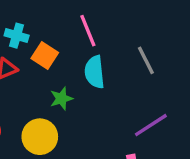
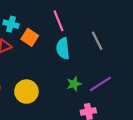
green star: (61, 99) -> (74, 84), moved

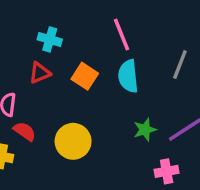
orange square: (30, 37) -> (85, 76), moved
gray line: (97, 41) -> (180, 64), turned 48

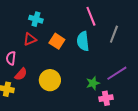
pink line: (121, 34) -> (91, 16), moved
green star: (145, 130) -> (93, 83), moved
red semicircle: (25, 131) -> (21, 74), turned 96

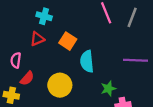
gray line: (114, 34) -> (132, 17), moved
cyan semicircle: (83, 41) -> (87, 61), moved
purple line: (117, 73) -> (136, 60), moved, turned 35

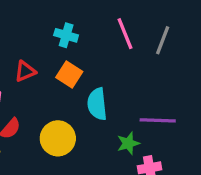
cyan cross: (44, 16) -> (66, 35), moved
purple line: (136, 60) -> (158, 120), moved

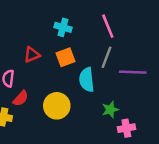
gray line: (163, 40) -> (107, 57), moved
orange square: (69, 75) -> (65, 57), turned 36
purple line: (158, 120) -> (133, 72), moved

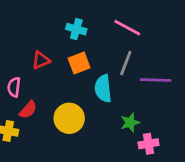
pink line: (108, 26) -> (127, 28), turned -40

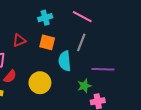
cyan cross: (76, 29) -> (45, 18), turned -32
orange square: (79, 63) -> (47, 42), turned 35
purple line: (156, 80) -> (103, 69), moved

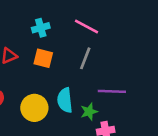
cyan semicircle: (65, 61) -> (65, 100), moved

